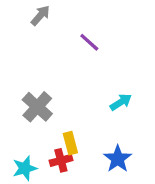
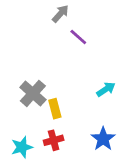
gray arrow: (40, 15) -> (60, 14), moved
yellow rectangle: (70, 143) -> (55, 109), moved

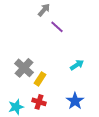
yellow rectangle: (55, 109) -> (40, 79), turned 48
red cross: (54, 140) -> (39, 102), turned 32

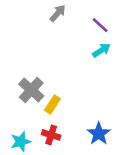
purple line: (57, 27) -> (100, 25), moved
cyan arrow: (77, 65) -> (101, 50), moved

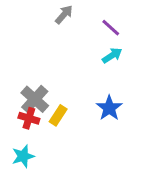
blue star: (99, 134) -> (109, 108), moved
red cross: (51, 135) -> (29, 118), moved

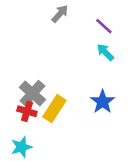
cyan arrow: (112, 55) -> (105, 52), turned -102
yellow rectangle: (58, 115) -> (54, 109), size x1.4

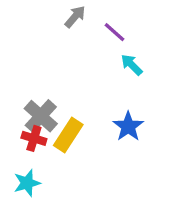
purple line: (104, 26) -> (115, 32), moved

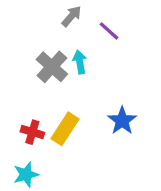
cyan arrow: (132, 65) -> (80, 62), moved, turned 35
gray cross: (41, 116) -> (52, 67), moved

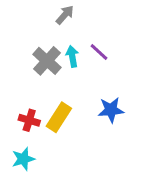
purple line: (109, 31) -> (99, 52), moved
blue star: (122, 121) -> (111, 110), turned 30

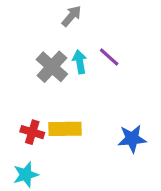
blue star: (111, 110) -> (132, 139), moved
yellow rectangle: (59, 117) -> (65, 129), turned 56

